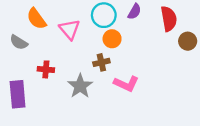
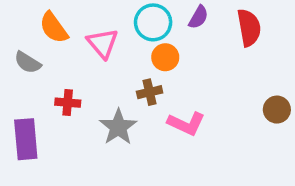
brown circle: (188, 41) -> (277, 110), moved

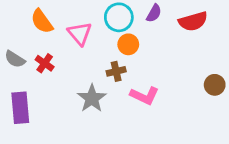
red semicircle: (249, 28) -> (193, 21), turned 84
gray semicircle: (28, 62) -> (15, 59), moved
red cross: (68, 103) -> (45, 63), moved, turned 30

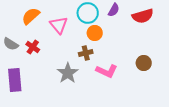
orange semicircle: (42, 21) -> (31, 16), turned 84
brown circle: (215, 85) -> (144, 63), moved

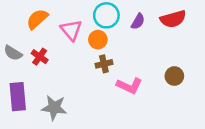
purple semicircle: (114, 10) -> (138, 21), moved
orange circle: (95, 33) -> (98, 40), moved
gray star: (68, 73) -> (54, 108), moved, turned -30

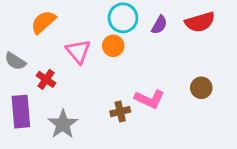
pink triangle: (71, 30) -> (78, 51), moved
red cross: (40, 57) -> (46, 79), moved
brown cross: (104, 64) -> (120, 112), moved
gray star: (54, 108) -> (63, 124), turned 30

